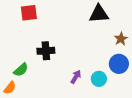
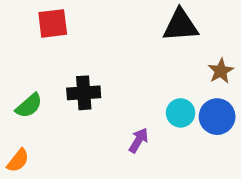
green semicircle: (21, 70) -> (29, 106), moved
cyan circle: (99, 79) -> (181, 113), moved

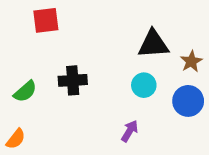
black triangle: (181, 25) -> (153, 44), moved
cyan circle: (181, 113) -> (144, 85), moved
purple arrow: (139, 140) -> (130, 131), moved

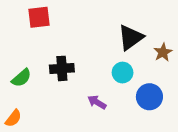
black triangle: (153, 44) -> (131, 37), turned -32
blue circle: (188, 101) -> (149, 97), moved
purple arrow: (130, 131) -> (97, 102), moved, turned -90

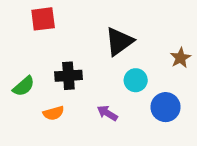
black triangle: (131, 37) -> (119, 41), moved
orange semicircle: (13, 118) -> (54, 113), moved, turned 36

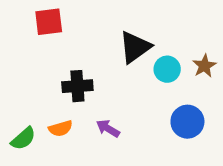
cyan circle: (136, 80) -> (167, 69), moved
green semicircle: (24, 86) -> (23, 139), moved
purple arrow: (107, 113) -> (108, 128), moved

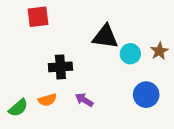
black triangle: (135, 47) -> (105, 37), turned 44

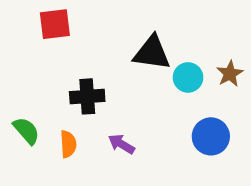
orange semicircle: (47, 100) -> (68, 144), turned -78
green semicircle: (18, 108) -> (26, 131), moved, turned -90

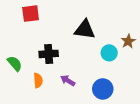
cyan circle: (188, 77) -> (109, 53), moved
green semicircle: (26, 131) -> (15, 63), moved
blue circle: (211, 136) -> (103, 89), moved

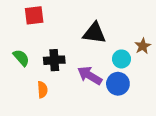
green semicircle: (15, 63) -> (21, 58), moved
purple arrow: (68, 80) -> (90, 75), moved, size x1.5
blue circle: (103, 89) -> (118, 84), moved

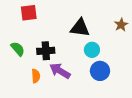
brown star: (143, 46) -> (121, 25), moved
cyan circle: (121, 59) -> (92, 50), moved
purple arrow: (90, 75) -> (60, 71), moved

